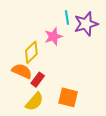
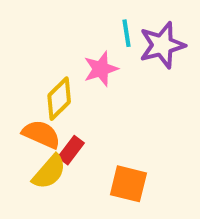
yellow semicircle: (34, 102) -> (49, 172), moved

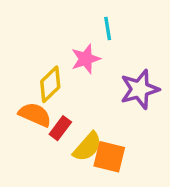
purple star: (162, 45) -> (140, 89), moved
yellow semicircle: (49, 172) -> (87, 147), moved

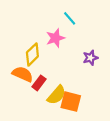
cyan line: (108, 29) -> (70, 18), turned -32
purple star: (140, 89) -> (90, 58), size x0.6

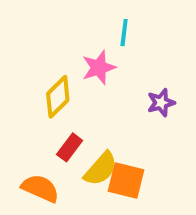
cyan line: (70, 18) -> (124, 33), turned 48
orange semicircle: (23, 74) -> (40, 188), moved

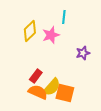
yellow diamond: (58, 97) -> (30, 31), moved
orange semicircle: (40, 188) -> (38, 92), moved

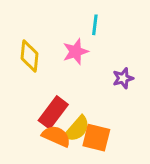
yellow diamond: (30, 31) -> (30, 56), moved, turned -40
red rectangle: (36, 76) -> (53, 112), size x1.5

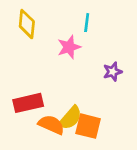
yellow diamond: (30, 56) -> (27, 24), moved
red rectangle: (53, 112) -> (28, 103), moved, turned 40

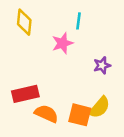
yellow semicircle: (70, 118) -> (100, 107), moved

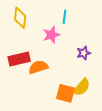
red rectangle: (25, 94) -> (19, 59), moved
orange semicircle: (46, 114) -> (38, 67), moved, turned -42

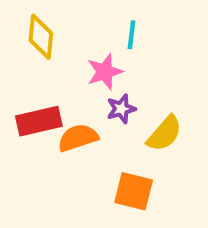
purple star: (84, 53) -> (121, 109), moved
yellow semicircle: (82, 87) -> (164, 134), moved

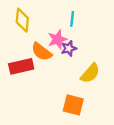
purple star: (121, 109) -> (69, 48), moved
orange semicircle: (78, 138) -> (42, 52), moved, turned -125

